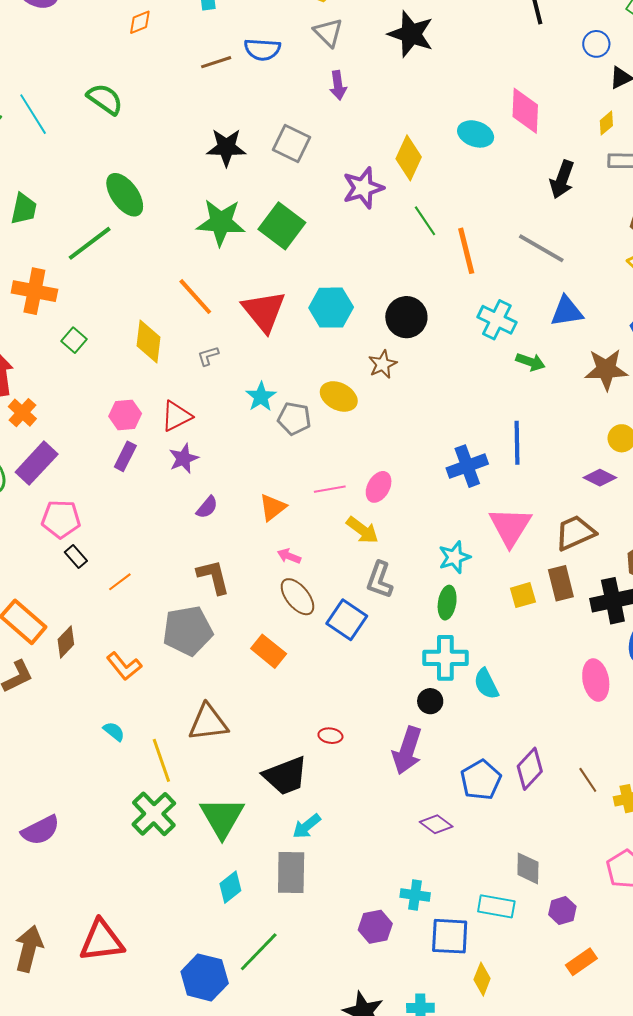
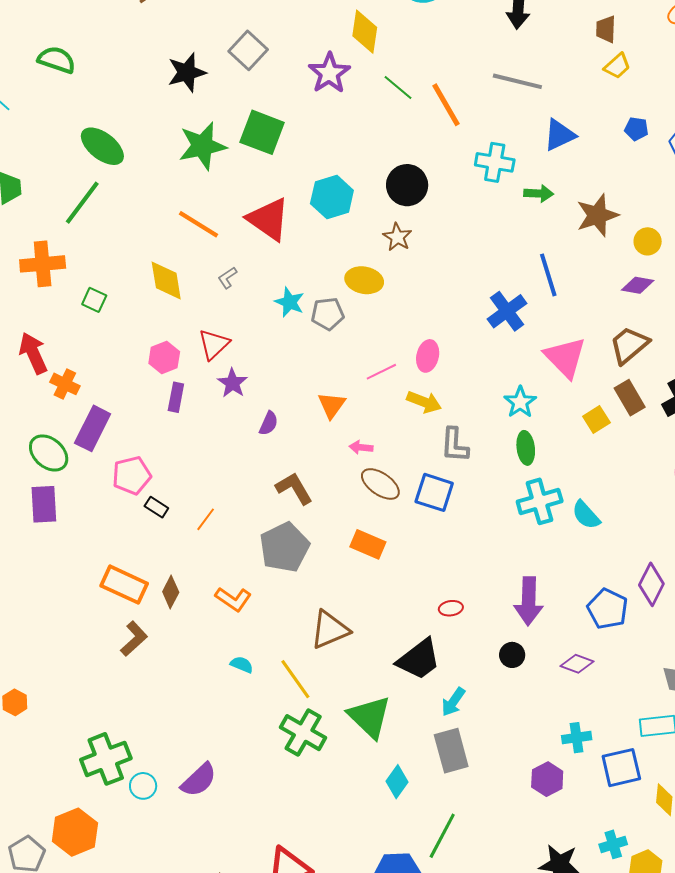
gray square: (291, 143) -> (248, 50), turned 33
brown star: (606, 369) -> (597, 215), moved
black circle: (430, 701) -> (512, 655), moved

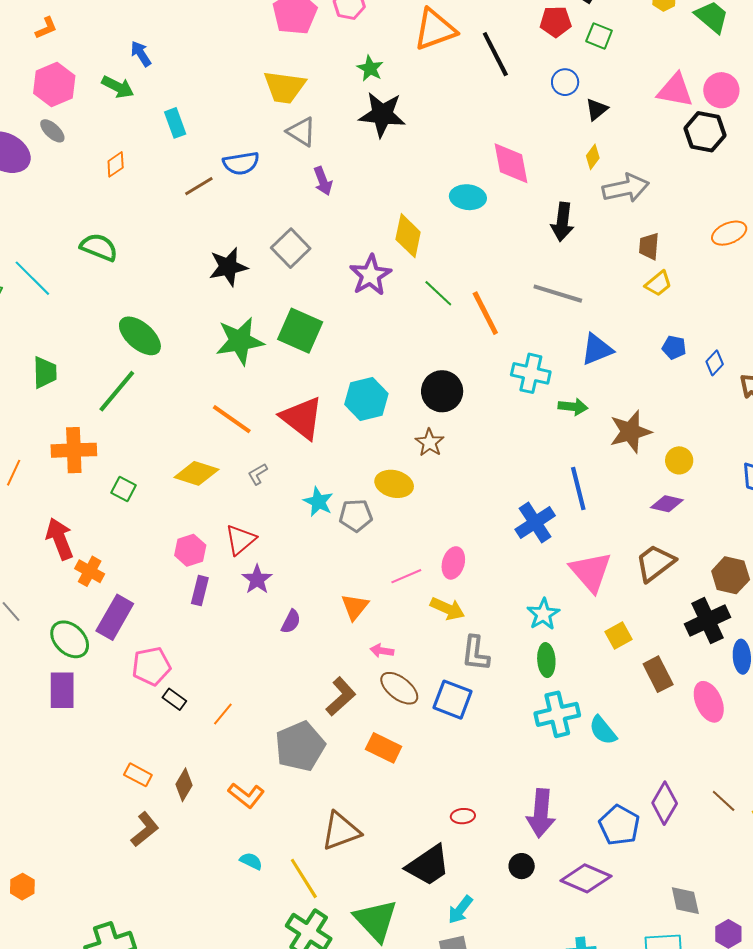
yellow diamond: (166, 280) -> (196, 473), turned -66
brown rectangle: (630, 398) -> (658, 674), moved
brown L-shape: (294, 488) -> (341, 696), moved, turned 75
orange rectangle: (124, 585) -> (138, 775), size x0.6
purple diamond: (577, 664) -> (586, 878), size x1.5

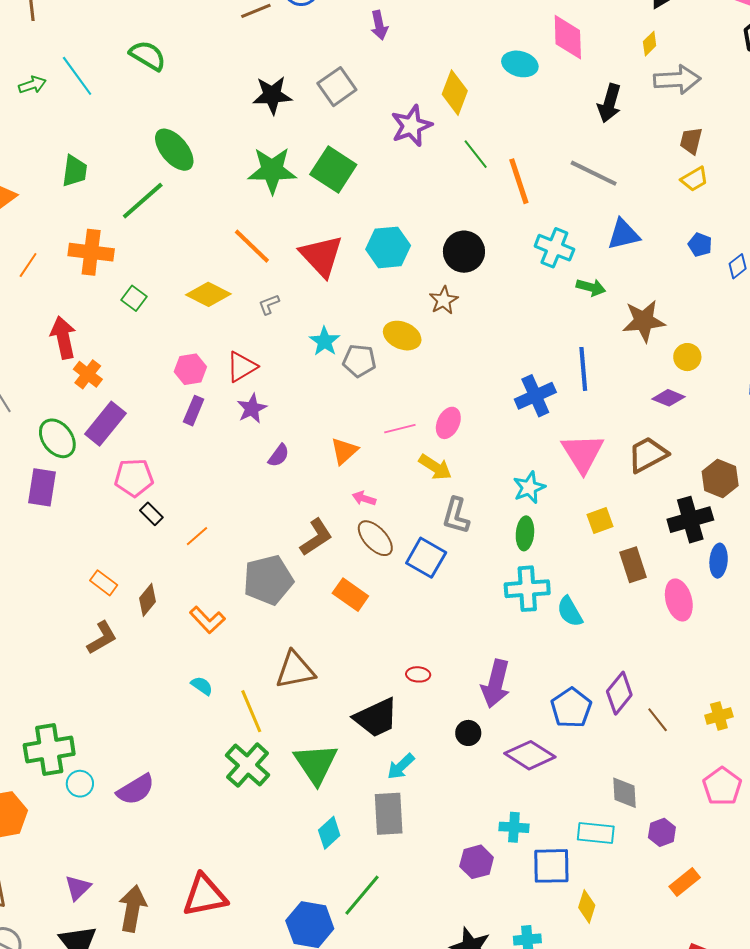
brown line: (724, 801) -> (658, 720), moved

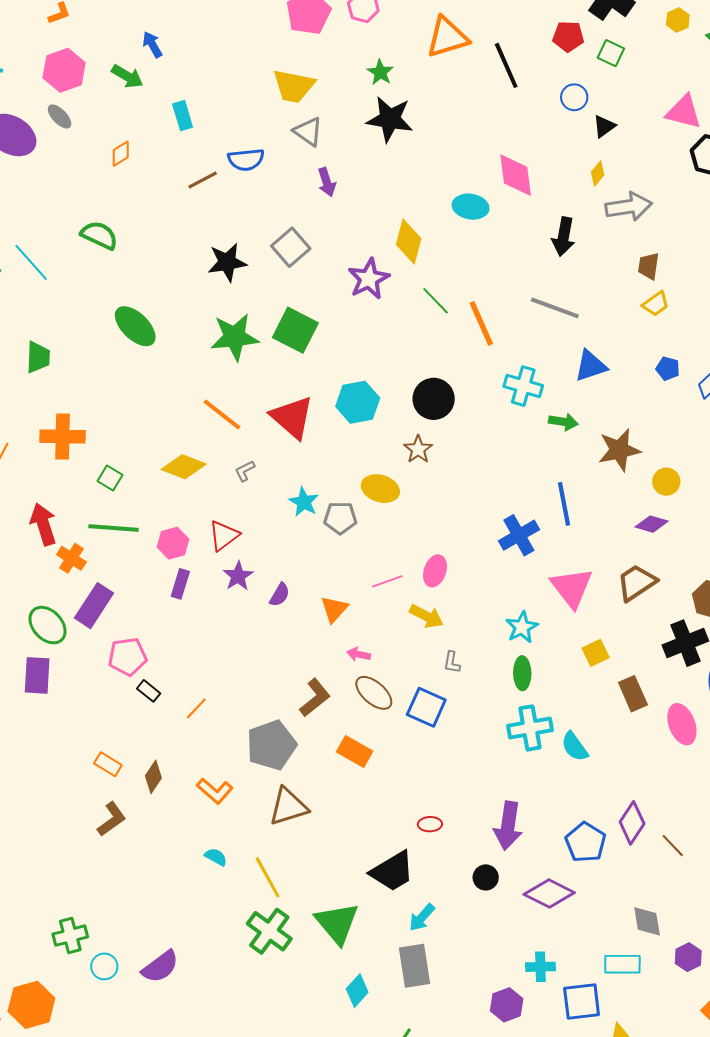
green line: (143, 201) -> (113, 528), moved, turned 51
purple semicircle: (279, 455) -> (280, 595), moved
gray L-shape: (456, 516) -> (452, 662), size x0.6
brown triangle: (295, 670) -> (288, 807), moved
green cross: (49, 750) -> (70, 936), size x0.7

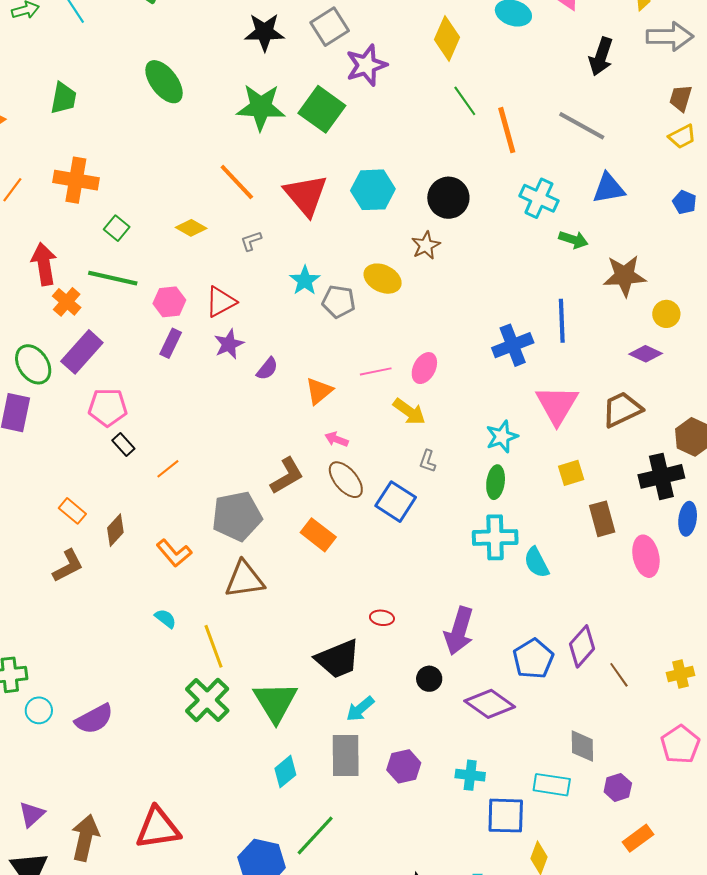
purple star: (369, 279) -> (366, 65), moved
yellow diamond: (184, 467) -> (191, 228), size x0.7
purple hexagon: (507, 1005) -> (404, 766), moved

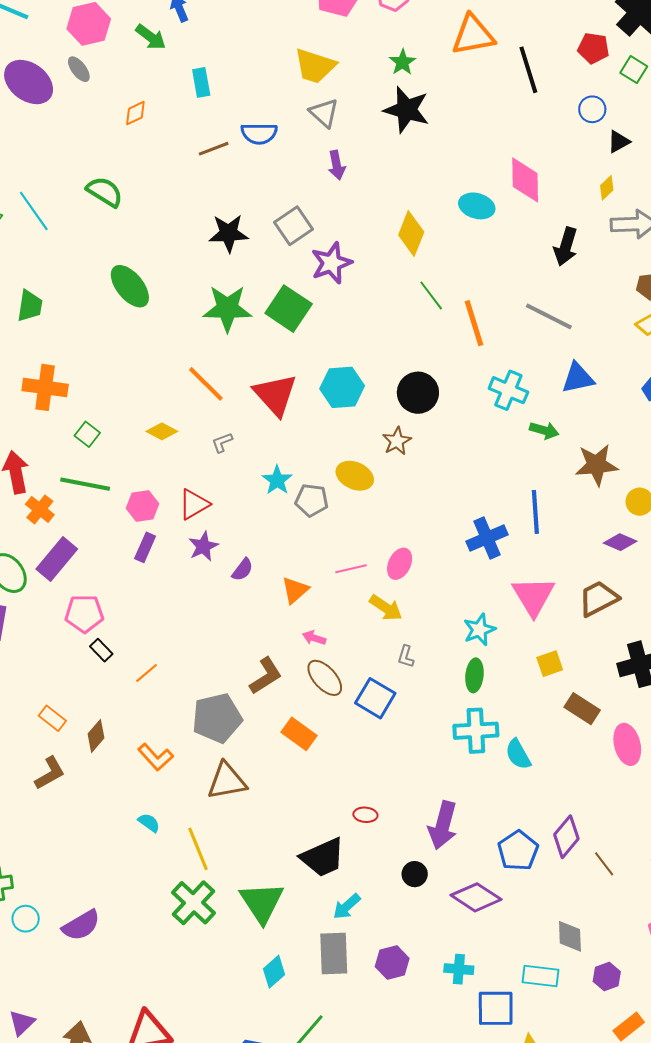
brown rectangle: (602, 519) -> (582, 709), turned -40

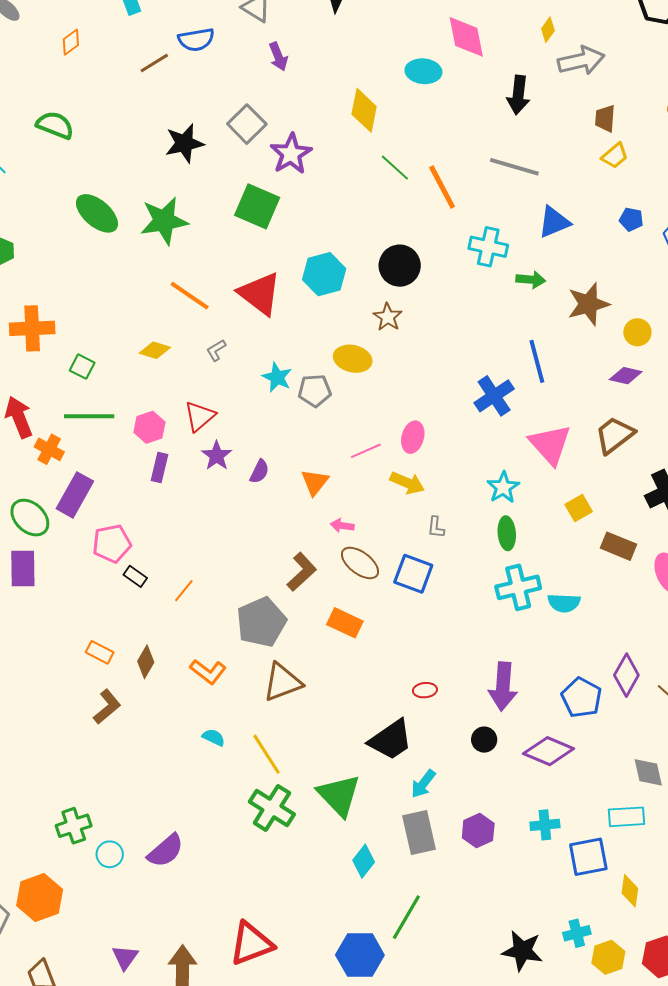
green star: (227, 308) -> (164, 221), moved
cyan semicircle: (518, 754) -> (564, 603), turned -48

